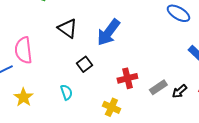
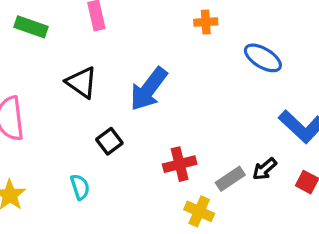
black arrow: (179, 91) -> (265, 169), moved
yellow cross: (111, 107) -> (199, 211), moved

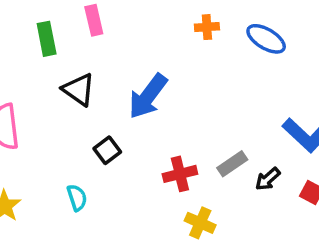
green rectangle: (31, 27) -> (47, 39), moved, turned 60
blue ellipse: (263, 58) -> (266, 39), moved
gray rectangle: (230, 179) -> (232, 164), moved

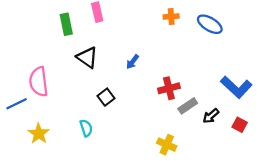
blue arrow: (148, 96) -> (132, 62), size x0.5
red cross: (180, 174) -> (169, 88), moved

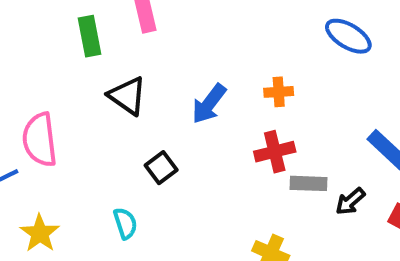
orange cross: (171, 17) -> (279, 92), moved
blue arrow: (132, 62) -> (209, 104), size x1.5
gray rectangle: (188, 106) -> (309, 183), turned 36

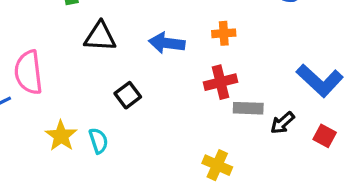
black triangle: (127, 96) -> (100, 37), turned -32
blue arrow: (209, 104) -> (167, 43), turned 60
yellow star: (40, 233) -> (61, 136), moved

